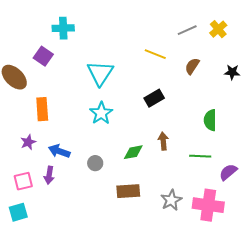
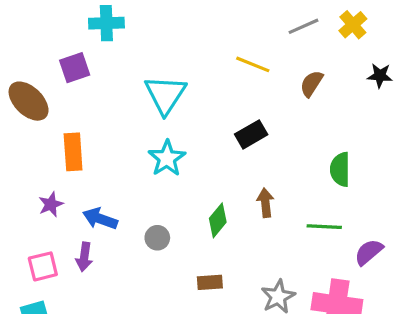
purple square: (43, 56) -> (75, 68), turned 36
black star: (232, 72) -> (380, 76), moved
green diamond: (133, 152) -> (218, 220), turned -40
brown rectangle: (128, 191) -> (210, 282), size x0.7

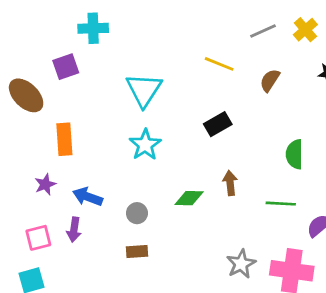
green diamond: (218, 220) -> (189, 198), turned 52
brown rectangle: (210, 282) -> (137, 252), moved

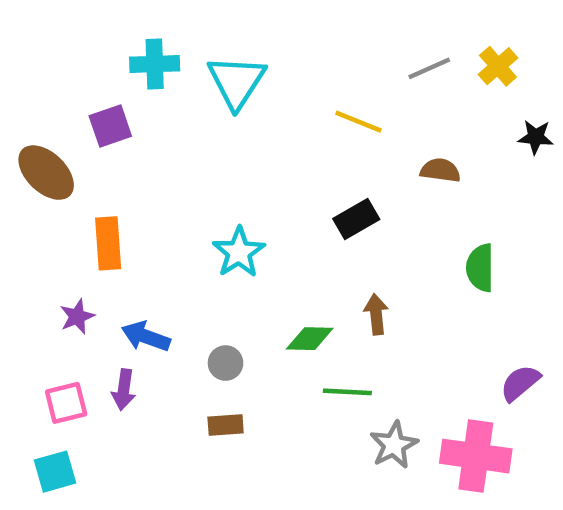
brown semicircle: (270, 80) -> (440, 170), moved, turned 65
cyan triangle: (144, 90) -> (237, 82), moved
green line: (281, 204) -> (347, 392), moved

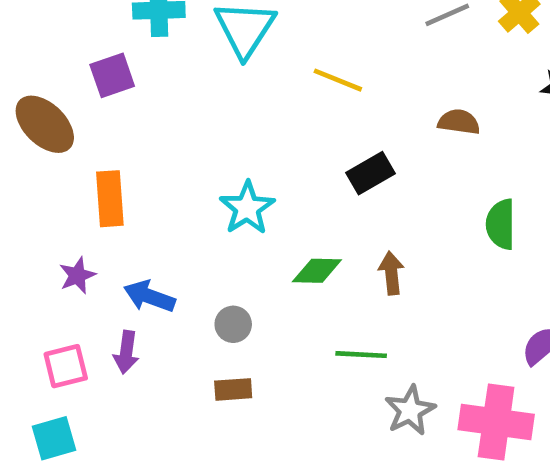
yellow line: (358, 122) -> (338, 80), moved
green diamond: (310, 339) -> (317, 271), moved

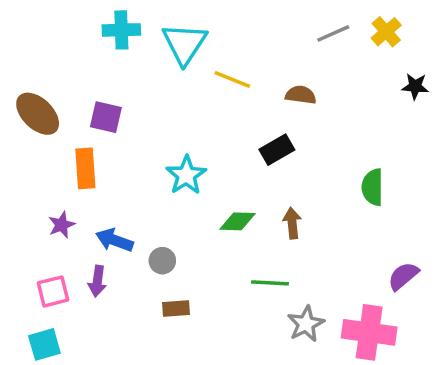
purple square: (112, 75) -> (106, 117), moved, turned 32
yellow line: (338, 80) -> (232, 80), moved
brown semicircle: (459, 122) -> (301, 95), moved
gray circle: (233, 324) -> (162, 261), moved

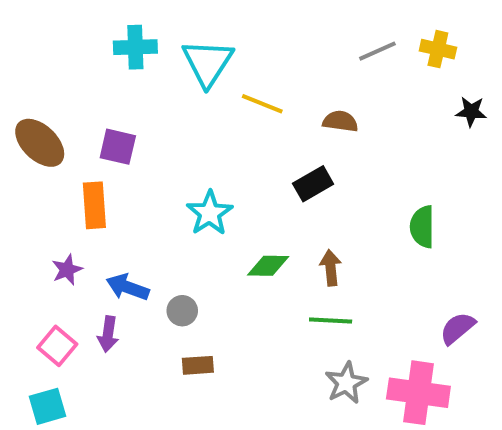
yellow cross: (386, 32) -> (438, 49), turned -36
green line: (270, 283) -> (331, 320), moved
pink square: (53, 291) -> (57, 346), turned -36

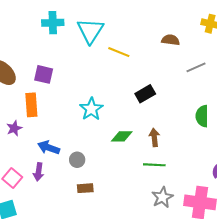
gray line: (377, 51) -> (196, 67), moved
brown semicircle: (340, 121) -> (171, 40), moved
purple star: (67, 270) -> (14, 128), moved

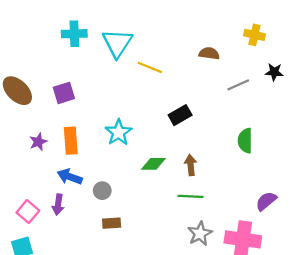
purple square: (44, 74) -> (64, 93), turned -30
orange rectangle: (31, 105) -> (71, 141), moved
purple star: (14, 128) -> (38, 142), moved

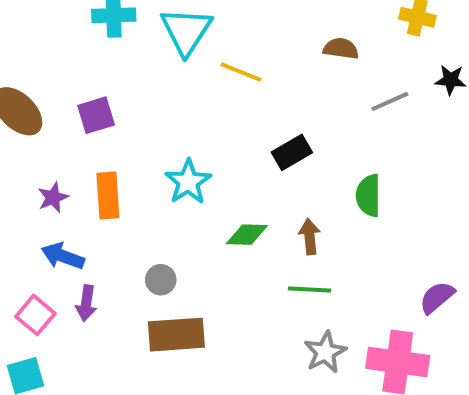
green semicircle: (245, 141) -> (368, 195), moved
blue arrow: (70, 177) -> (63, 256), moved
brown rectangle: (112, 223) -> (176, 335), size x1.8

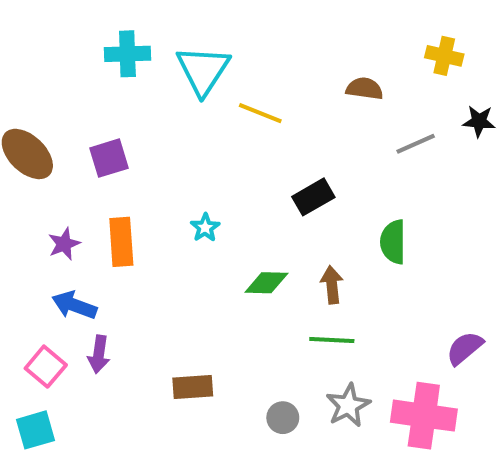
cyan star: (188, 182) -> (205, 228), size x0.6
gray circle: (161, 280) -> (283, 418), moved
brown rectangle: (176, 335) -> (193, 387), size x0.7

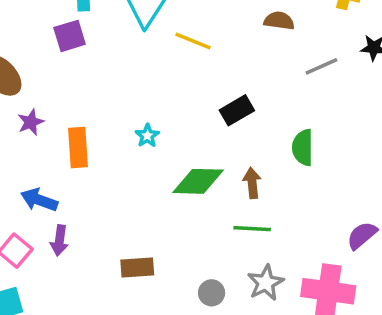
purple square: (109, 158) -> (70, 36), moved
purple star: (64, 244) -> (31, 122), moved
green diamond: (266, 283) -> (198, 181), size x1.4

